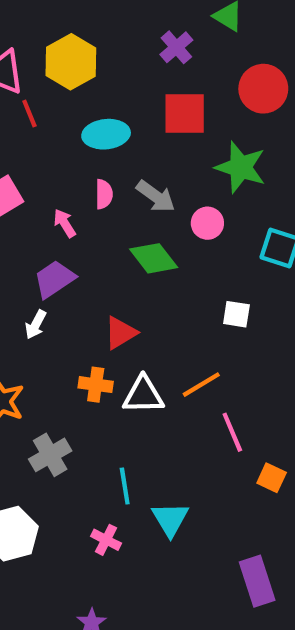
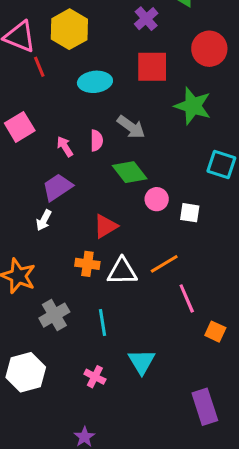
pink semicircle: (104, 194) -> (96, 140), moved
pink circle: (207, 223) -> (157, 199), moved
cyan line: (125, 486) -> (102, 323), moved

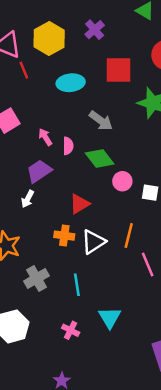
purple cross: (146, 19) -> (95, 30), moved
pink semicircle: (96, 140) -> (68, 146), moved
orange line: (164, 264) -> (129, 236), turned -45
white triangle: (122, 271) -> (93, 242), turned -32

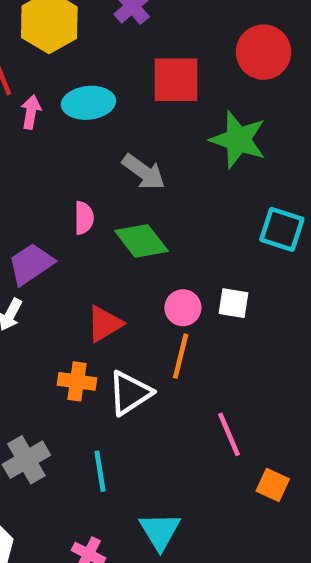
pink arrow: (45, 137) -> (31, 112), moved, turned 42
pink circle: (122, 181) -> (183, 308), moved
orange line: (129, 236) -> (181, 356), moved

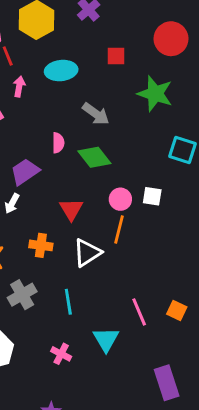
red square: (176, 80) -> (116, 56), size x0.6
pink arrow: (31, 112) -> (19, 86), moved
red triangle: (105, 324) -> (71, 209), turned -30
orange cross: (77, 381) -> (41, 245), moved
pink line: (229, 434) -> (139, 312), moved

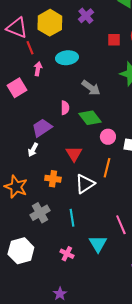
red square: (116, 56) -> (114, 40), moved
pink circle: (120, 199) -> (108, 137), moved

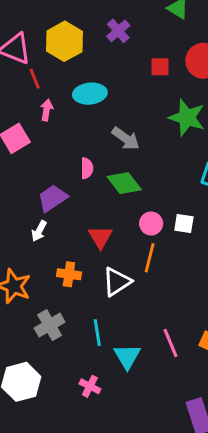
pink circle: (108, 137) -> (151, 224), moved
cyan triangle: (98, 244) -> (127, 356), moved

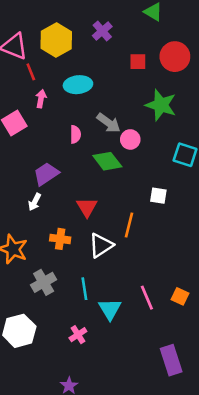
pink semicircle: (87, 168) -> (75, 134), moved
pink circle: (151, 224) -> (130, 139), moved
pink cross: (90, 386) -> (78, 335), turned 30

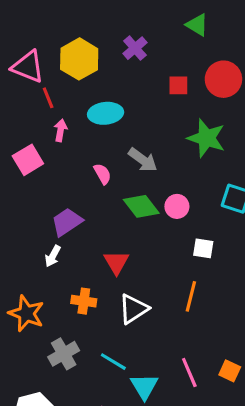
pink semicircle: (75, 134) -> (102, 174), turned -30
pink circle: (130, 139) -> (177, 206), moved
orange line: (129, 225) -> (191, 296), moved
cyan line: (84, 289) -> (113, 362), turned -50

